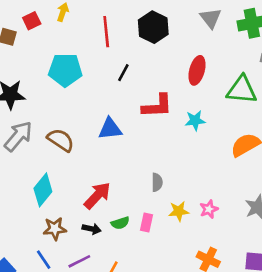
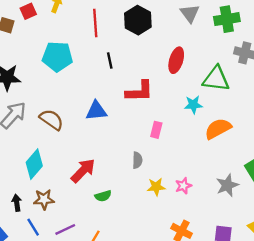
black line: (123, 73) -> (110, 60), turned -42
cyan star: (195, 121) -> (193, 105), moved
pink rectangle: (147, 223) -> (156, 130), moved
black arrow: (92, 229) -> (17, 203), moved, turned -112

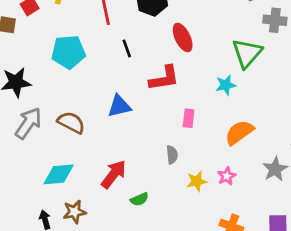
red ellipse: (176, 60) -> (183, 37), moved, turned -35
green triangle: (216, 79) -> (247, 53), turned -48
orange semicircle: (218, 129) -> (239, 132), moved
cyan diamond: (34, 164) -> (59, 174), turned 52

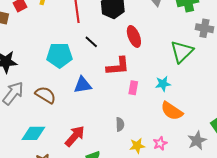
black line: (127, 48) -> (91, 42), turned -32
cyan pentagon: (68, 52) -> (59, 55), moved
cyan star: (226, 85) -> (163, 84), moved
pink rectangle: (189, 118) -> (133, 88), moved
orange semicircle: (239, 132) -> (172, 111), turned -115

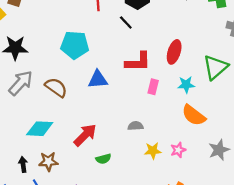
red ellipse: (134, 36) -> (174, 52), moved, turned 35
black line: (91, 42) -> (126, 22), moved
green triangle: (182, 52) -> (215, 67), moved
gray semicircle: (120, 124) -> (136, 126), turned -96

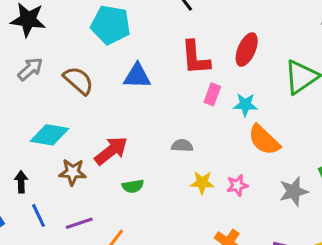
red L-shape: (138, 62) -> (195, 58), turned 80
gray arrow: (21, 83) -> (30, 69), size x0.7
cyan star: (186, 85) -> (245, 105), moved
brown star: (48, 162) -> (73, 172), moved

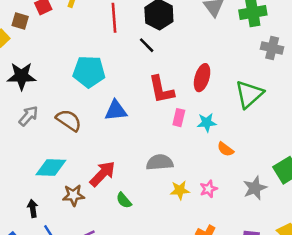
orange semicircle: (264, 140) -> (225, 149), size x0.6
gray semicircle: (182, 146) -> (160, 162), size x1.5
green semicircle: (133, 186) -> (124, 200), turned 66

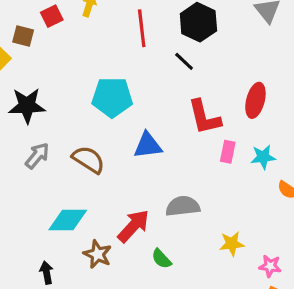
gray semicircle: (160, 162) -> (183, 206), moved
pink star: (209, 189) -> (270, 266), moved, turned 30
brown star: (73, 195) -> (98, 254), turned 30

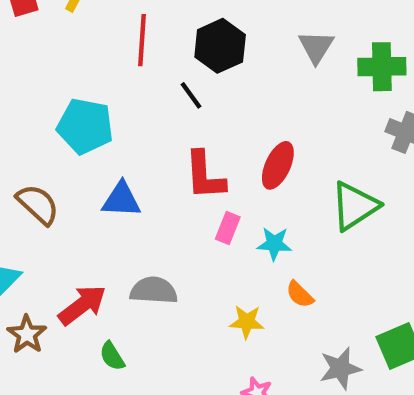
yellow star: (232, 244) -> (247, 322), moved

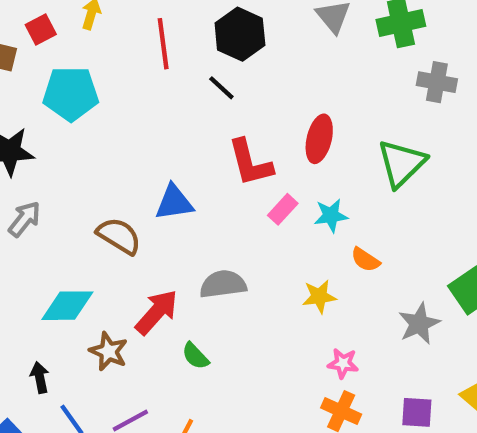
cyan pentagon: (85, 126) -> (71, 94), moved
brown semicircle: (38, 204) -> (119, 236), moved
pink rectangle: (228, 228) -> (283, 209), turned 32

